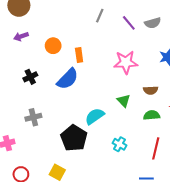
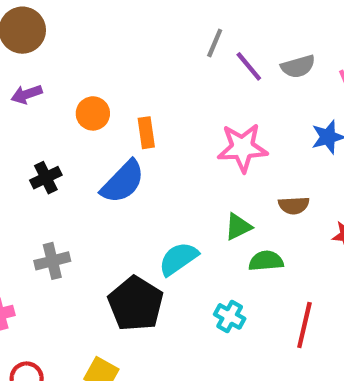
gray line: (100, 16) -> (215, 43), moved
green triangle: (124, 101) -> (238, 227), turned 48
green semicircle: (152, 115) -> (266, 261), moved

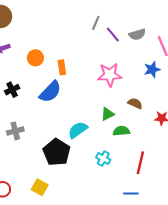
brown semicircle: (294, 205) -> (135, 103), turned -152

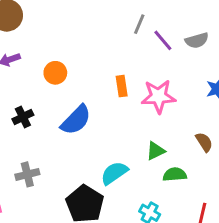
orange rectangle: (62, 67) -> (122, 86), moved
brown semicircle: (135, 103) -> (204, 142), moved, turned 32

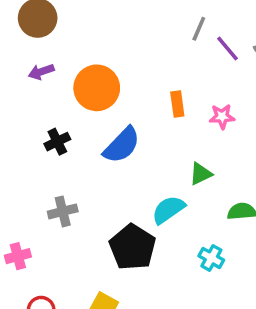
orange circle: (55, 73) -> (97, 88), size x1.6
pink star: (158, 96) -> (222, 116), size x0.6
green triangle: (156, 151) -> (201, 174), moved

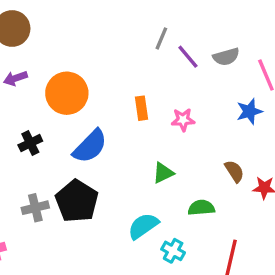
cyan semicircle: (168, 210) -> (143, 226), moved
black pentagon: (133, 247) -> (77, 201), moved

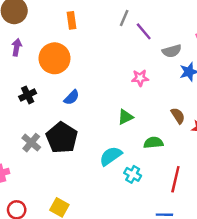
gray semicircle: (226, 57) -> (172, 51), moved
purple arrow: (15, 78) -> (17, 47), turned 119
orange rectangle: (142, 108) -> (72, 20), moved
blue semicircle: (90, 146) -> (72, 97), size x0.6
gray cross: (35, 208) -> (31, 143), turned -36

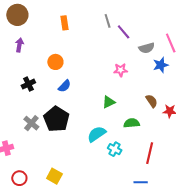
gray line: (124, 18) -> (108, 21), turned -40
orange circle: (54, 58) -> (55, 62), moved, size x0.6

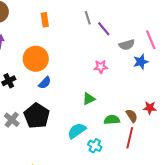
orange circle: (55, 62) -> (36, 59), size x1.6
brown semicircle: (152, 101) -> (132, 116), moved
red line: (150, 153) -> (130, 138), moved

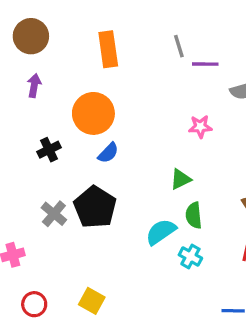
orange rectangle: (45, 20) -> (108, 49), size x1.5
purple line: (104, 29) -> (205, 64), turned -49
green semicircle: (112, 120) -> (194, 215), moved, turned -91

